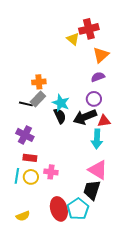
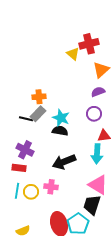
black semicircle: (60, 116) -> (60, 131), turned -56
black arrow: (85, 117) -> (64, 162), moved
red rectangle: (30, 158) -> (19, 168), moved

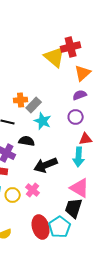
yellow triangle: (73, 54) -> (55, 57), size x1.6
gray rectangle: (38, 114) -> (34, 105), moved
black semicircle: (60, 131) -> (27, 141), moved
pink cross: (51, 187) -> (33, 190), turned 32

